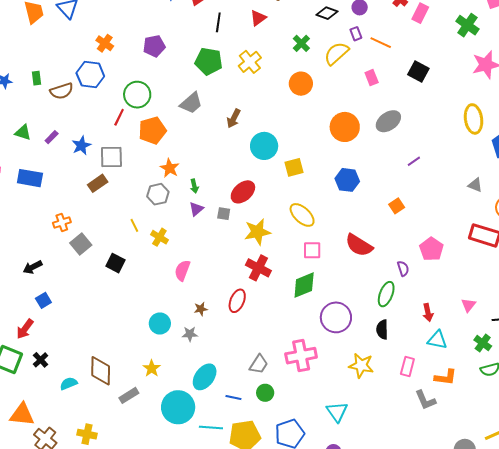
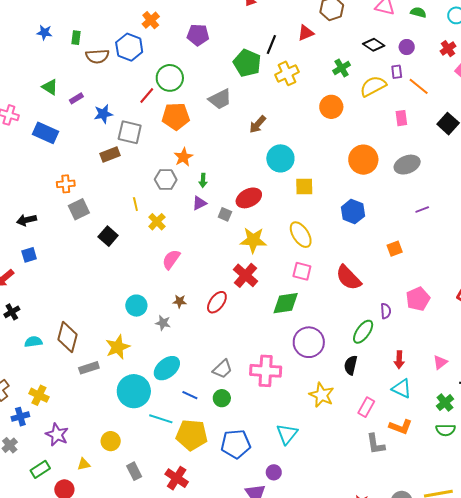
black line: (218, 22) -> (271, 45), moved
yellow star: (152, 368) -> (118, 347), size x1.4

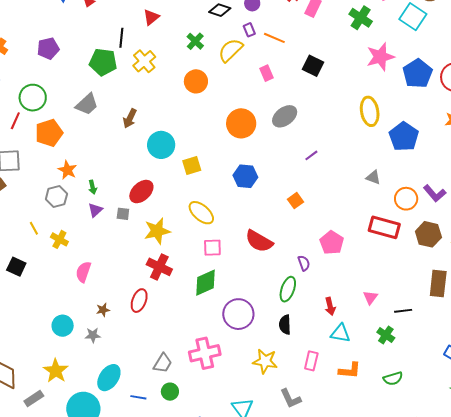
green semicircle: (446, 430) -> (393, 378), moved
gray L-shape: (375, 444) -> (291, 399), moved

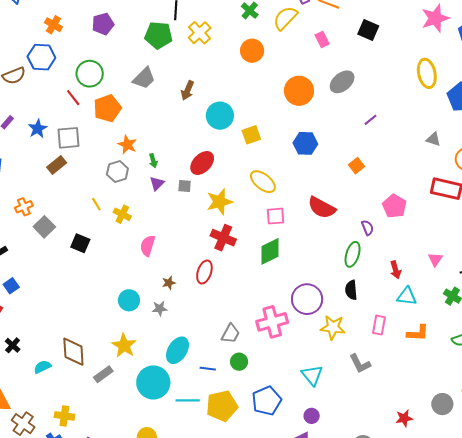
red line: (15, 121) -> (73, 98), turned -60
purple circle: (238, 314) -> (307, 299), moved

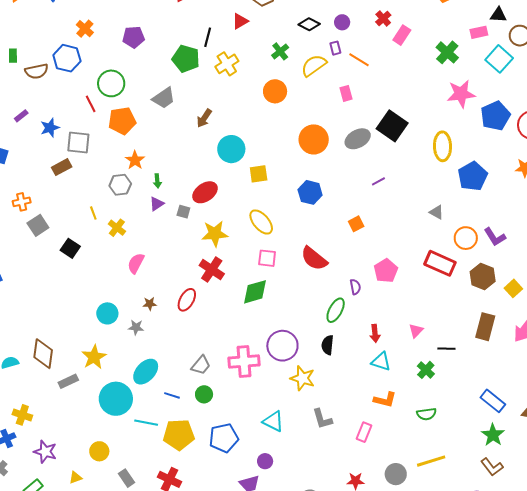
black square: (368, 30) -> (392, 126), moved, size x1.4
pink rectangle: (379, 325) -> (364, 432), moved
cyan triangle: (312, 375) -> (273, 421), turned -35

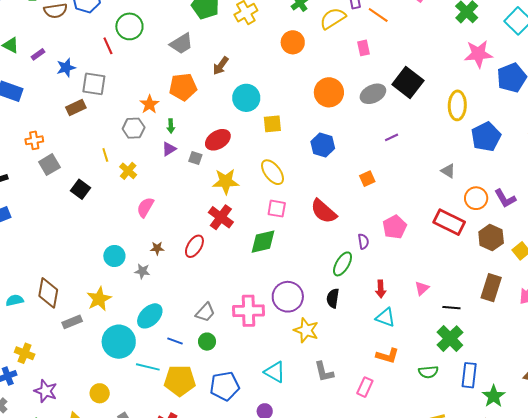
orange pentagon: (122, 121) -> (183, 87), moved
green cross: (426, 370) -> (450, 339), moved, size x1.5
blue rectangle: (493, 401) -> (469, 375), moved, turned 55

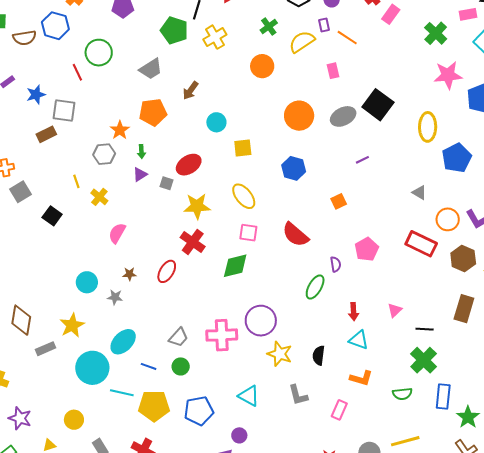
cyan circle: (246, 98) -> (216, 122), size x0.7
black semicircle: (333, 298) -> (319, 355), moved

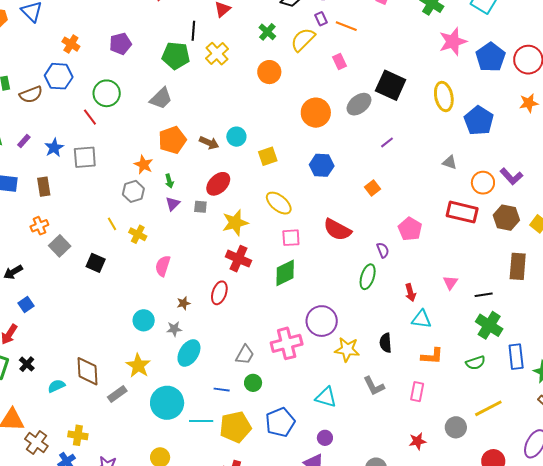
brown arrow: (190, 91) -> (209, 143), moved, turned -90
brown rectangle: (46, 134) -> (44, 187), moved, turned -60
cyan ellipse: (123, 342) -> (189, 353), moved

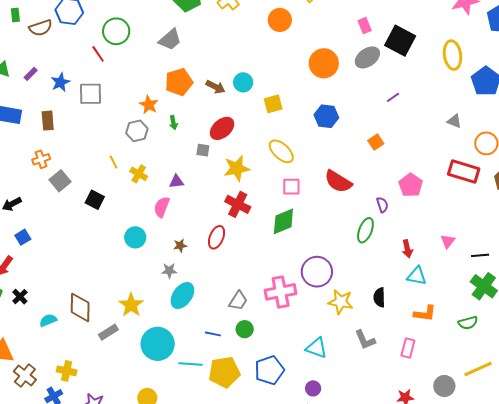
pink rectangle: (339, 62) -> (365, 26), moved
purple triangle: (173, 204) -> (177, 182), moved, turned 35
cyan circle: (144, 320) -> (135, 237), moved

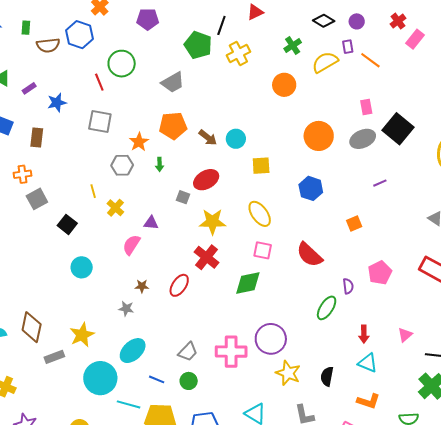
gray square: (91, 94) -> (100, 121), moved
cyan circle: (135, 237) -> (82, 267), moved
cyan ellipse: (182, 295) -> (133, 351), moved

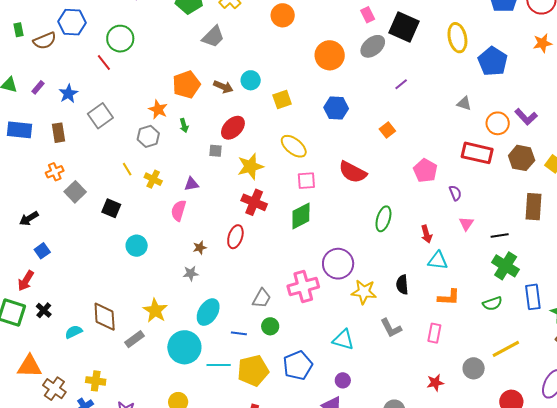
gray trapezoid: (173, 82) -> (213, 37), moved
gray square: (100, 121) -> (100, 116), moved, turned -30
purple semicircle: (348, 286) -> (455, 193), moved

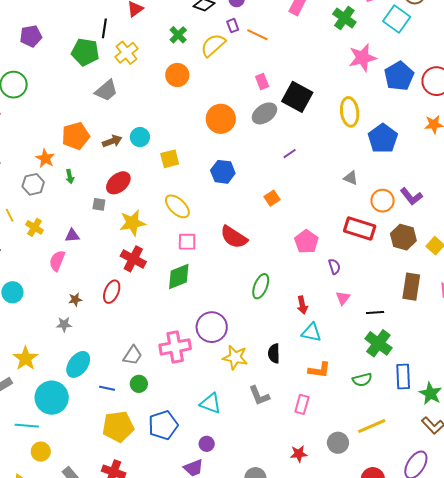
brown arrow: (223, 87) -> (112, 141), turned -48
cyan line: (219, 365) -> (27, 426), moved

